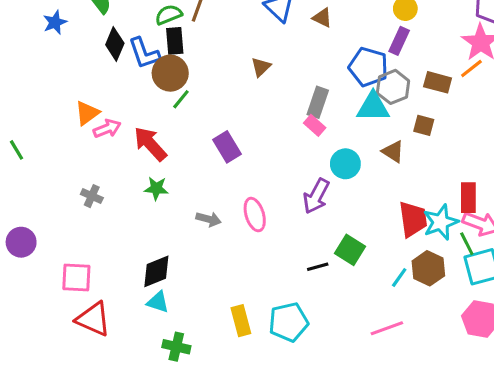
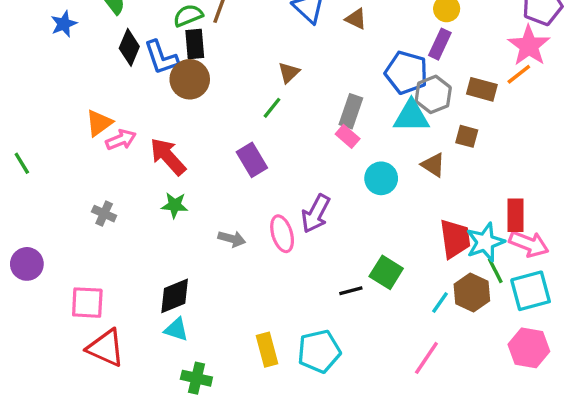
green line: (181, 99) -> (272, 108), moved
purple arrow: (316, 196) -> (316, 214), moved
green line: (467, 244) -> (495, 271), moved
pink line: (387, 328) -> (426, 358), turned -36

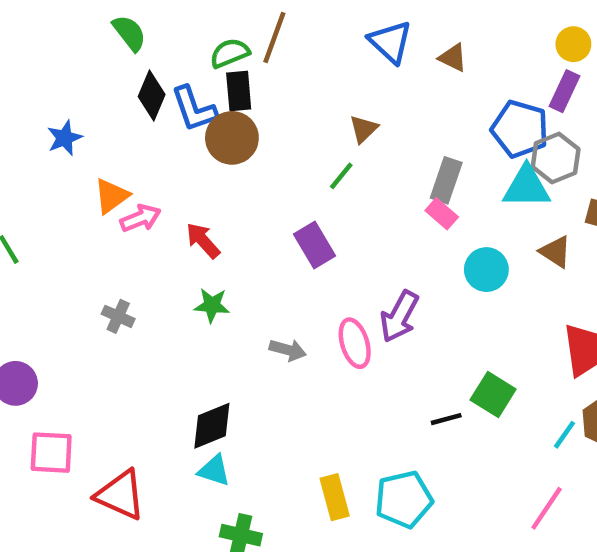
blue star: (64, 24) -> (65, 138), moved
red arrow: (168, 157) -> (203, 241), size x0.7
pink square: (87, 303) -> (51, 453), moved

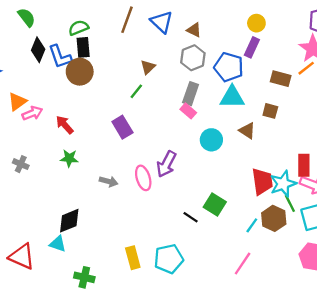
brown line: (274, 37) -> (127, 20), moved
gray hexagon: (556, 158) -> (193, 58), moved
black line: (446, 419) -> (191, 217), turned 49
cyan triangle: (214, 470) -> (58, 244), moved

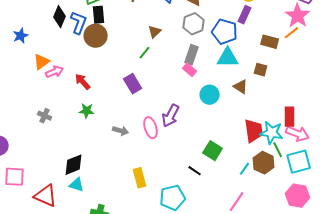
blue L-shape: (60, 57) -> (79, 23), turned -140
cyan star: (283, 184) -> (272, 133), turned 30
black line: (191, 217) -> (195, 171), moved
black diamond: (69, 221) -> (74, 165), moved
yellow rectangle: (133, 258) -> (140, 178), moved

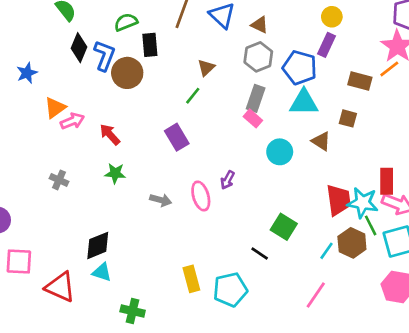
black rectangle: (99, 15) -> (150, 45), moved
purple arrow: (171, 116) -> (228, 180), size x0.6
yellow rectangle: (140, 178) -> (191, 279), moved

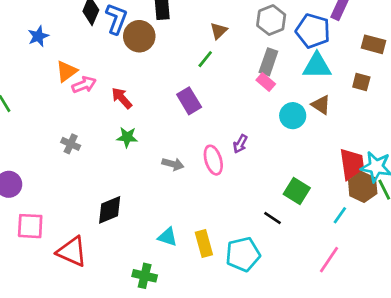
brown triangle: (321, 141) -> (321, 105), moved
brown hexagon: (352, 243) -> (363, 187), moved
cyan triangle: (102, 272) -> (168, 237), moved

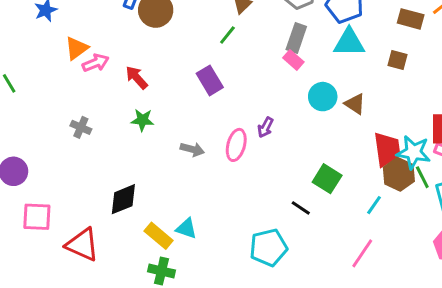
brown triangle: (321, 105) -> (355, 104), moved
pink ellipse: (213, 160) -> (236, 145), turned 32
yellow rectangle: (204, 244) -> (159, 236), moved, turned -35

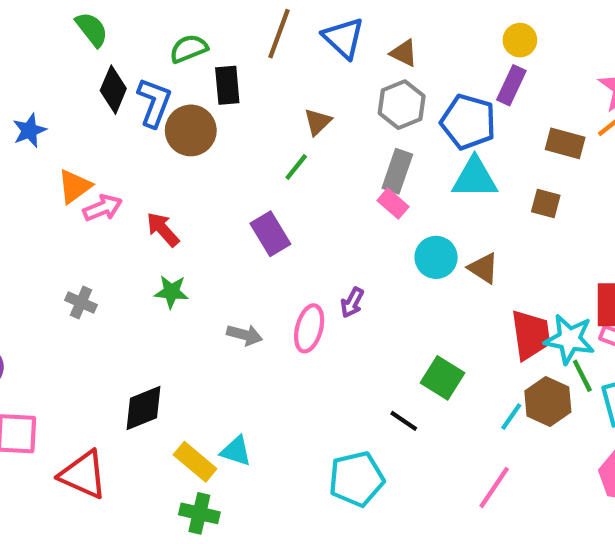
brown hexagon: (399, 174) -> (548, 402), moved

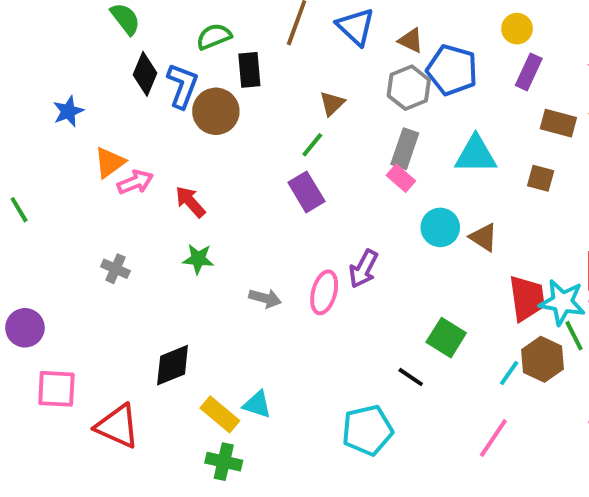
purple rectangle: (511, 85) -> (529, 72), moved
blue pentagon: (468, 122) -> (452, 70), moved
purple rectangle: (270, 234) -> (306, 192), moved
purple arrow: (352, 303) -> (363, 269), size x1.4

